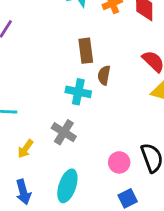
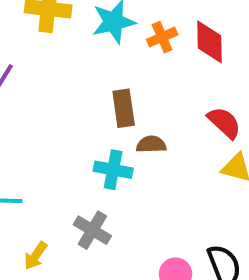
brown semicircle: (104, 75) -> (151, 144), turned 78

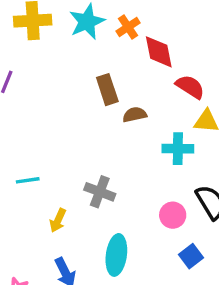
red diamond: (210, 42) -> (159, 52), moved
cyan cross: (113, 170) -> (178, 149), moved

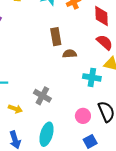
red diamond: (159, 52) -> (102, 16), moved
yellow arrow: (58, 220) -> (15, 109), turned -104

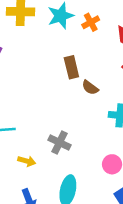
brown semicircle: (70, 54) -> (90, 88), turned -136

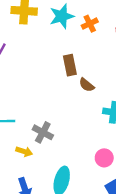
gray cross: (60, 142) -> (43, 132), moved

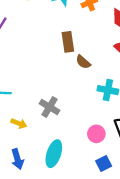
gray cross: (43, 132) -> (49, 107), moved

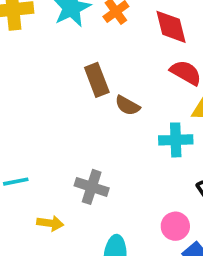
pink circle: (96, 134) -> (175, 226), moved

